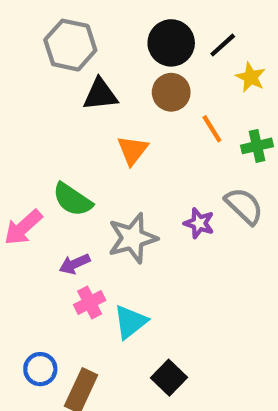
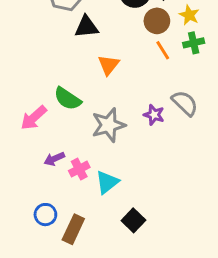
brown circle: (171, 92) -> (157, 21), moved
green cross: (257, 146) -> (194, 43), moved
purple arrow: (75, 264) -> (54, 159), moved

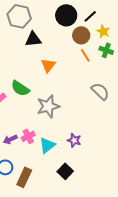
green cross: (194, 43) -> (106, 50), turned 32
purple star: (154, 115) -> (74, 140), moved
purple arrow: (54, 159) -> (10, 139), moved

